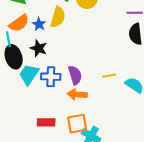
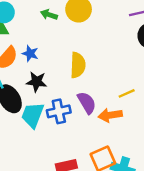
yellow semicircle: (58, 17) -> (78, 65), moved
orange arrow: (77, 94) -> (110, 115), moved

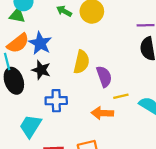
blue star: (30, 54) -> (40, 43), size x1.5
purple semicircle: (87, 103) -> (104, 76), moved
cyan trapezoid: (33, 115) -> (30, 126), moved

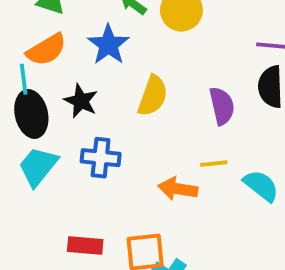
blue star: (40, 43) -> (108, 45), moved
purple semicircle: (104, 76) -> (222, 106), moved
cyan trapezoid: (30, 126) -> (38, 166), moved

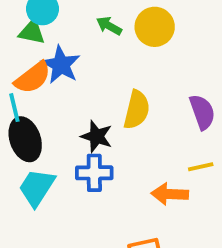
blue star: (108, 45) -> (61, 65), moved
black star: (81, 101) -> (97, 136), moved

